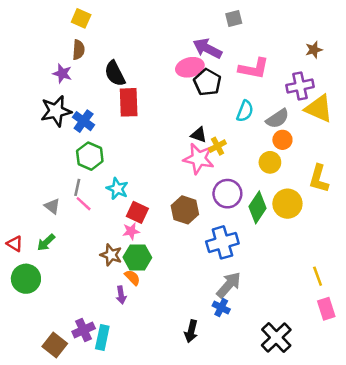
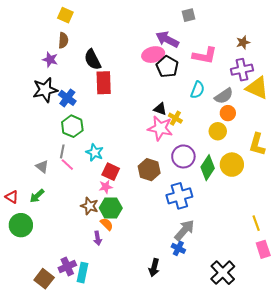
brown star: (314, 50) -> (243, 42), moved
yellow cross: (217, 146) -> (175, 118), turned -32

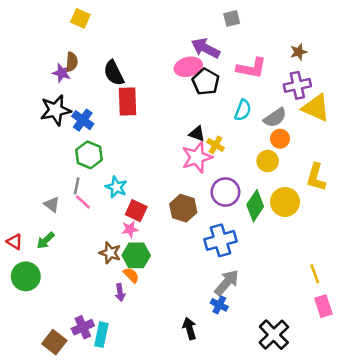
brown semicircle: (63, 40) -> (72, 62), moved
pink star: (160, 128) -> (197, 157), turned -30
black arrow: (154, 268) -> (189, 328), turned 150

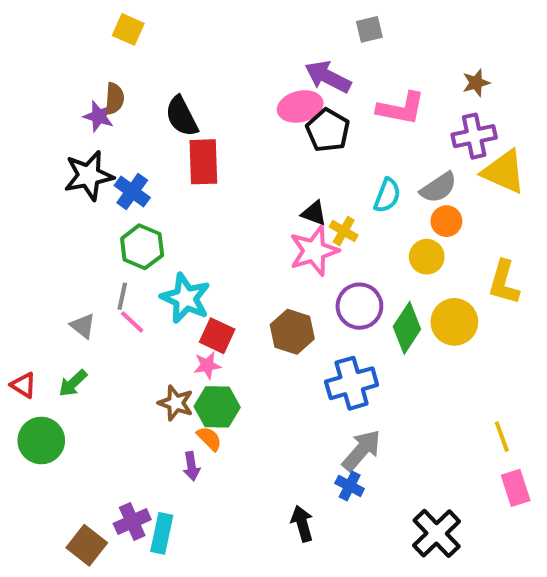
cyan semicircle: (243, 110) -> (387, 195), moved
cyan star: (116, 187) -> (186, 298), size x1.4

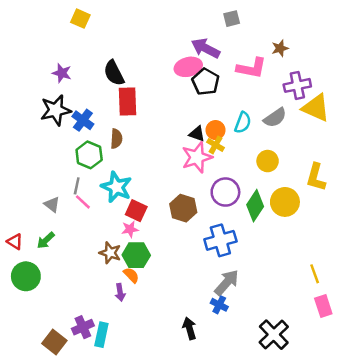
brown star: (476, 83) -> (280, 48), moved
brown semicircle: (114, 99) -> (116, 139), moved
orange circle: (446, 221) -> (215, 130), moved

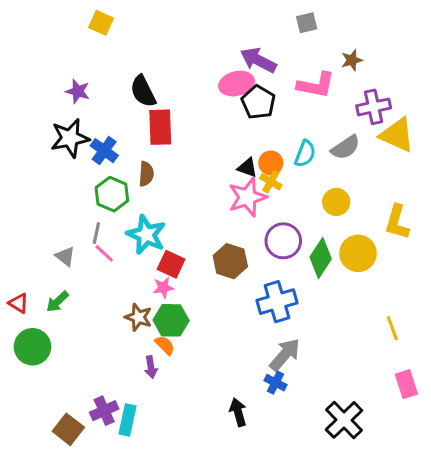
gray square: (232, 19) -> (307, 23), moved
yellow line: (315, 274) -> (392, 328), moved

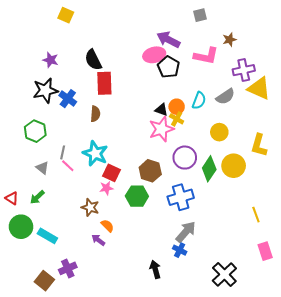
green hexagon: (112, 194) -> (35, 131), moved
green hexagon: (171, 320) -> (137, 196), moved
purple arrow: (151, 367) -> (98, 240), turned 136
cyan rectangle: (128, 420) -> (47, 236), moved, turned -72

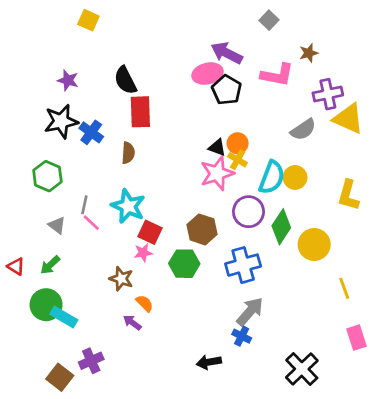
gray square: (200, 15) -> (269, 20), turned -32
cyan semicircle: (199, 101) -> (272, 177), moved, size x1.4
yellow circle: (234, 166) -> (314, 245), moved
green circle: (21, 227) -> (46, 305), moved
black arrow: (155, 269) -> (209, 362), turned -84

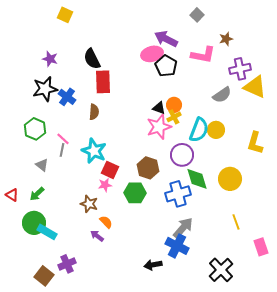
yellow cross: (238, 160) -> (174, 117), turned 32
pink line: (91, 223) -> (63, 139), moved
green diamond: (281, 227) -> (197, 179), moved, turned -50
yellow line: (344, 288) -> (236, 222), moved
blue cross: (242, 336) -> (177, 246), size x1.6

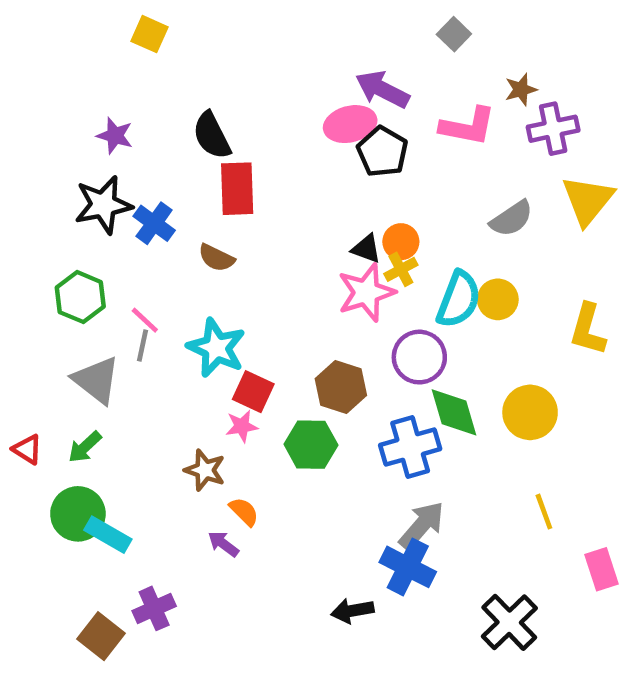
purple cross: (240, 69) -> (553, 129), moved
yellow triangle: (255, 87) -> (588, 200), turned 45
brown semicircle: (94, 112) -> (216, 258), turned 112
gray triangle: (42, 165) -> (96, 380), size x1.6

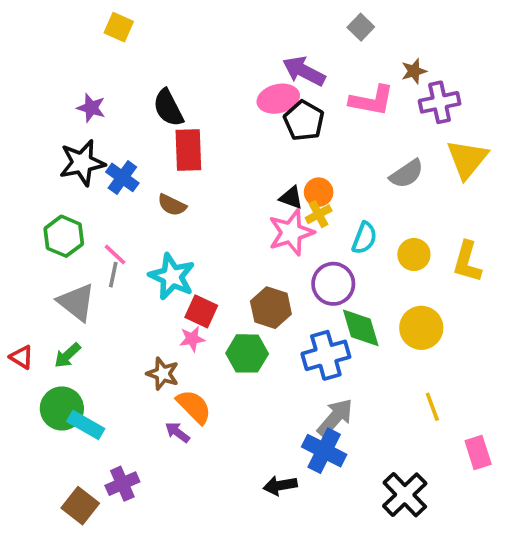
cyan semicircle: (459, 299) -> (364, 238), size x0.7
yellow circle: (498, 299) -> (414, 254), moved
orange semicircle: (244, 512) -> (194, 407), size x1.5

